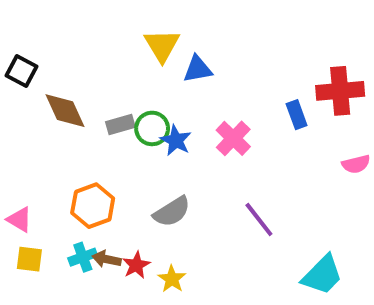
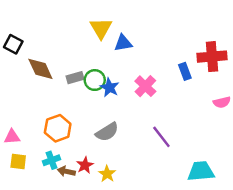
pink triangle: (19, 220) -> (12, 137), turned -35
brown arrow: (107, 259) -> (66, 171), moved
cyan trapezoid: (322, 275) -> (201, 171), turned -140

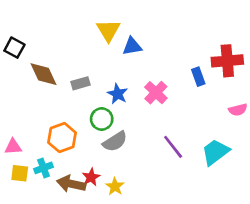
green circle: (95, 80) -> (102, 119), moved
cyan cross: (52, 160) -> (43, 168), moved
brown arrow: (66, 171) -> (71, 184), size x1.5
cyan trapezoid: (201, 171) -> (215, 152), moved, turned -32

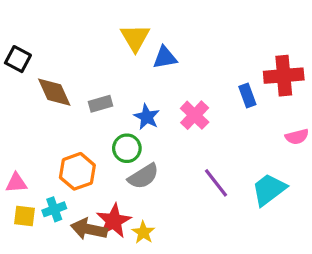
red star: (91, 177) -> (114, 221), size x1.5

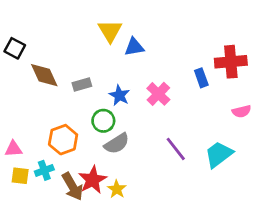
brown arrow: (89, 229) -> (72, 187), turned -132

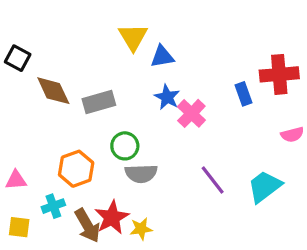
gray rectangle: (82, 85) -> (99, 102), size x1.4
blue star: (119, 95) -> (167, 97), moved
gray semicircle: (117, 144) -> (141, 174), turned 30
yellow square: (20, 176) -> (19, 227), moved
yellow star: (117, 189) -> (141, 229), turned 30

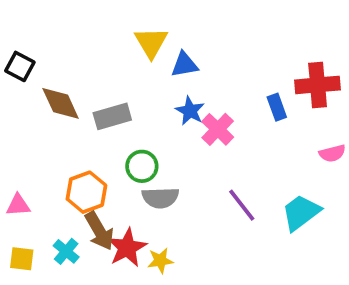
cyan cross: (53, 206) -> (66, 251), moved, turned -30
brown arrow: (87, 226) -> (99, 231), moved

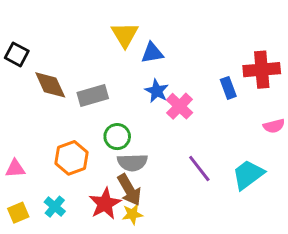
brown arrow: (99, 231) -> (129, 190), moved
yellow square: (22, 259) -> (18, 213), turned -30

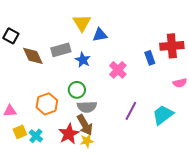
blue star: (157, 91) -> (83, 60), moved
gray rectangle: (93, 95) -> (61, 50), moved
purple line: (199, 169) -> (131, 111), turned 66
yellow square: (18, 213) -> (20, 132), moved

